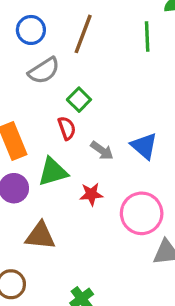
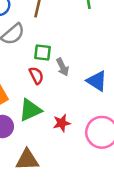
green square: (79, 100) -> (43, 53), turned -30
gray arrow: (102, 151) -> (63, 67), moved, turned 36

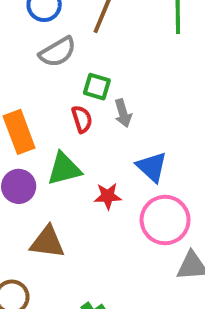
blue triangle: (97, 81) -> (152, 167), moved

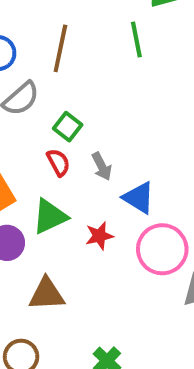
green square: (97, 87) -> (68, 127), turned 32
gray arrow: (123, 113) -> (102, 166), moved

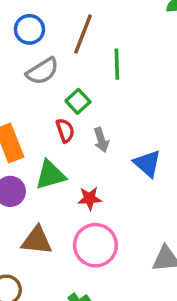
green line: (136, 40) -> (117, 64), moved
blue triangle: (139, 198) -> (147, 163), moved
pink circle: (162, 249) -> (95, 245), moved

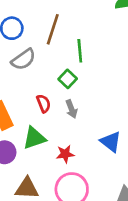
green square: (78, 101) -> (68, 79), moved
blue triangle: (147, 163) -> (111, 142), moved

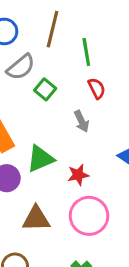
green square: (68, 79) -> (45, 89), moved
red semicircle: (44, 103) -> (97, 88), moved

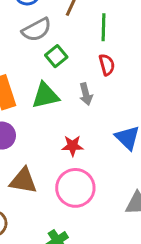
green triangle: (40, 159) -> (45, 96), moved

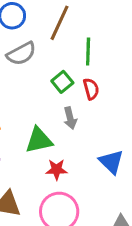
green square: (56, 56) -> (62, 82), moved
green triangle: (45, 96) -> (39, 140), moved

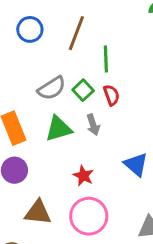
gray semicircle: (21, 54) -> (52, 88), moved
green triangle: (39, 140) -> (59, 129), moved
red star: (56, 170) -> (83, 176), turned 30

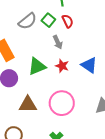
green triangle: (59, 129) -> (37, 66), moved
red star: (83, 176) -> (62, 66), moved

